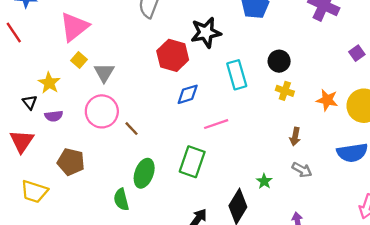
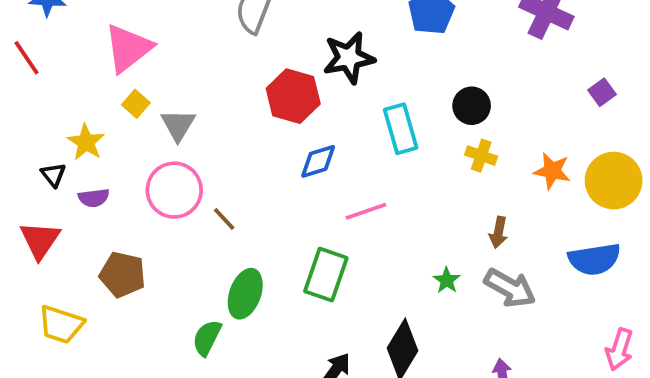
gray arrow: (302, 170) -> (510, 288), size x1.5
green star: (264, 181) -> (447, 280), moved
green semicircle: (121, 200) -> (207, 338), turned 40

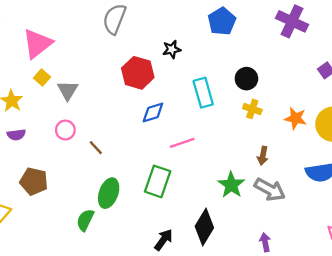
black star: (349, 58) -> (172, 49), size x0.6
pink circle: (174, 190) -> (65, 130), size x0.6
green star: (447, 280) -> (231, 185), size x1.6

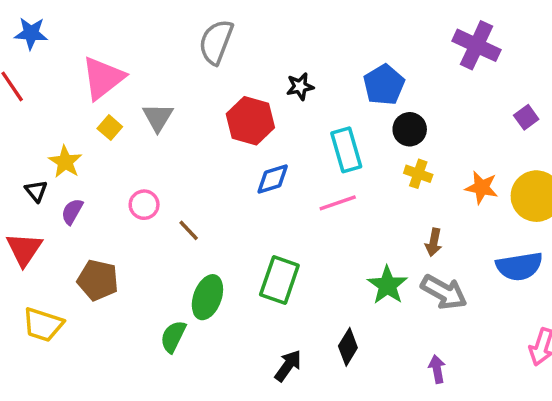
blue pentagon: (222, 21) -> (384, 85), moved
gray triangle: (68, 90) -> (158, 117), moved
purple semicircle: (16, 135) -> (72, 212), turned 126
pink line: (182, 143) -> (338, 203), moved
black diamond: (204, 227) -> (348, 347), size x0.7

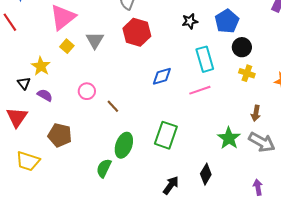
black star: (300, 86) -> (190, 21), moved
red hexagon: (250, 121) -> (137, 32), moved
purple semicircle: (72, 212) -> (45, 95), turned 91

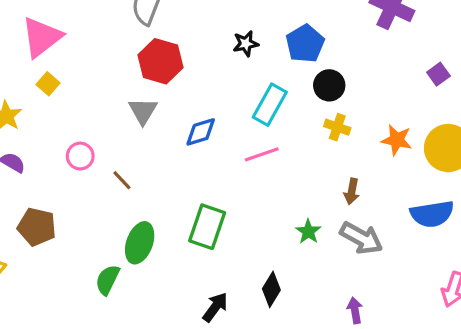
gray triangle: (95, 40) -> (143, 111), moved
cyan rectangle: (205, 59) -> (270, 105), turned 45
green star: (229, 138) -> (308, 232), size x0.7

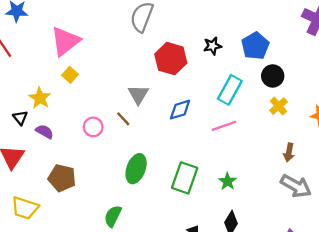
red hexagon: (161, 61) -> (171, 59), moved
yellow cross: (337, 127) -> (278, 106), turned 30
brown line: (122, 180) -> (123, 119), moved
green star: (308, 232) -> (228, 181), moved
green ellipse: (140, 243) -> (136, 169), moved

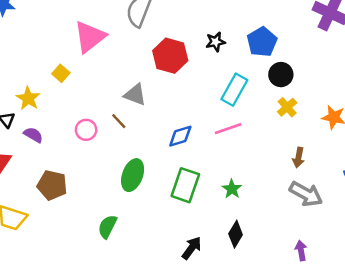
pink triangle: (65, 41) -> (90, 37), moved
gray triangle: (138, 95) -> (135, 95), turned -40
blue diamond: (180, 110) -> (180, 136), moved

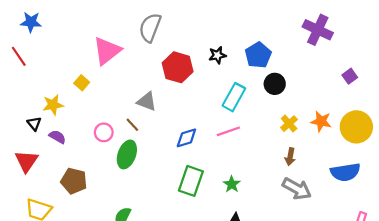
yellow star: (28, 98) -> (53, 105), turned 30
yellow cross: (287, 107) -> (289, 124), moved
green ellipse: (133, 175) -> (127, 154), moved

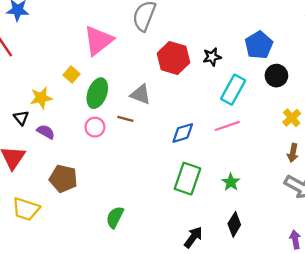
black star: (217, 55) -> (212, 57), moved
brown line: (132, 125) -> (125, 119), turned -32
green ellipse: (127, 154) -> (97, 93), moved

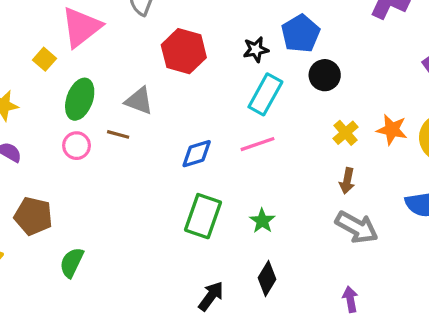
black star: (212, 57) -> (256, 50), moved
yellow square: (72, 74) -> (44, 59), moved
green semicircle: (115, 217) -> (72, 262), moved

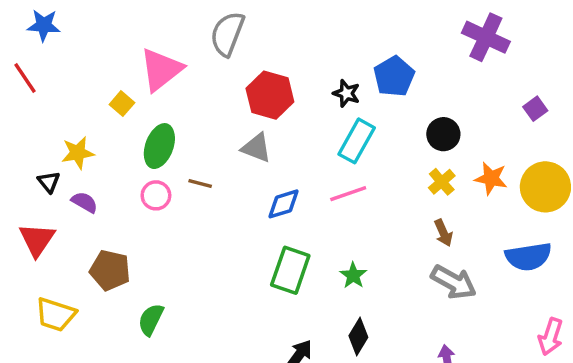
black star: (256, 50) -> (346, 93), turned 30
black circle: (325, 75) -> (443, 134), moved
gray triangle: (139, 101) -> (256, 148), moved
brown arrow: (347, 181) -> (443, 233), turned -35

